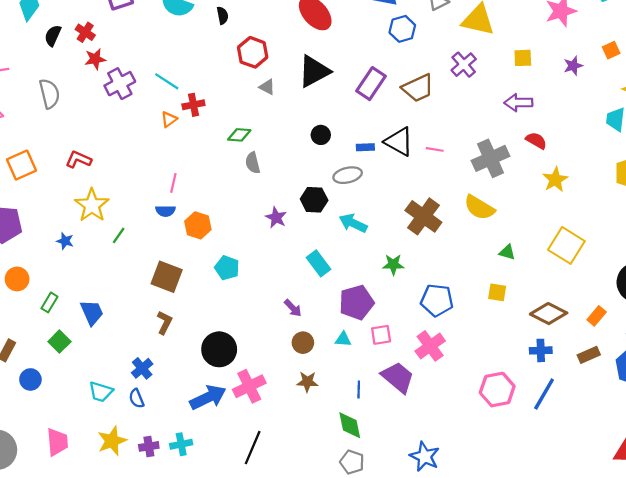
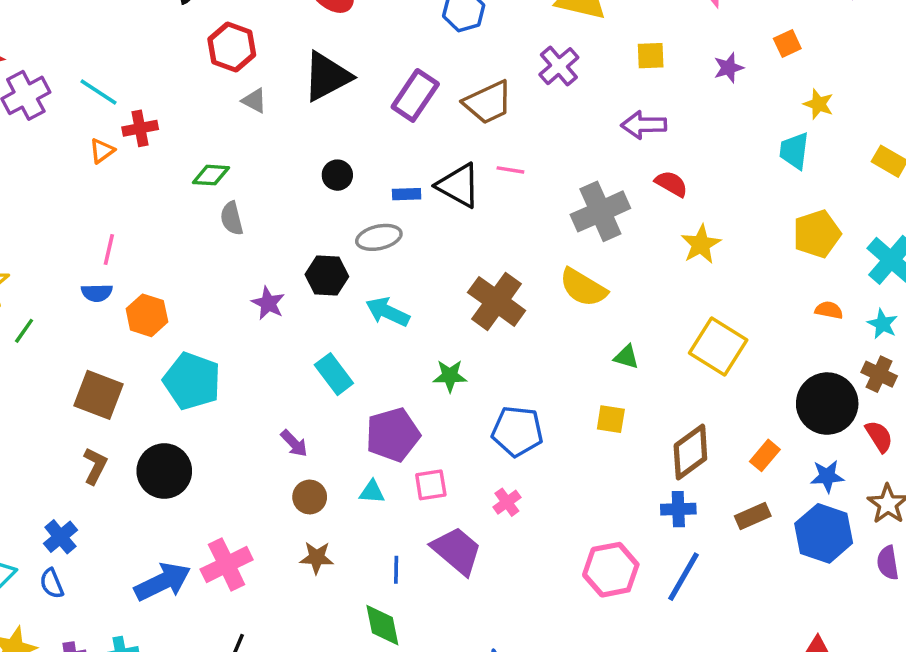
pink line: (435, 149) -> (510, 170), moved
cyan pentagon: (227, 268) -> (192, 381), size x1.5
brown diamond: (549, 314) -> (690, 452), turned -63
pink cross: (430, 346) -> (507, 502), size x0.6
black circle: (219, 349) -> (164, 471), moved

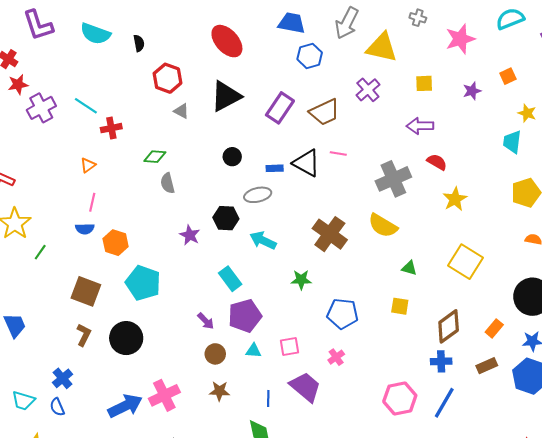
orange triangle: (102, 151) -> (88, 165), moved
purple pentagon: (393, 435) -> (245, 316), moved

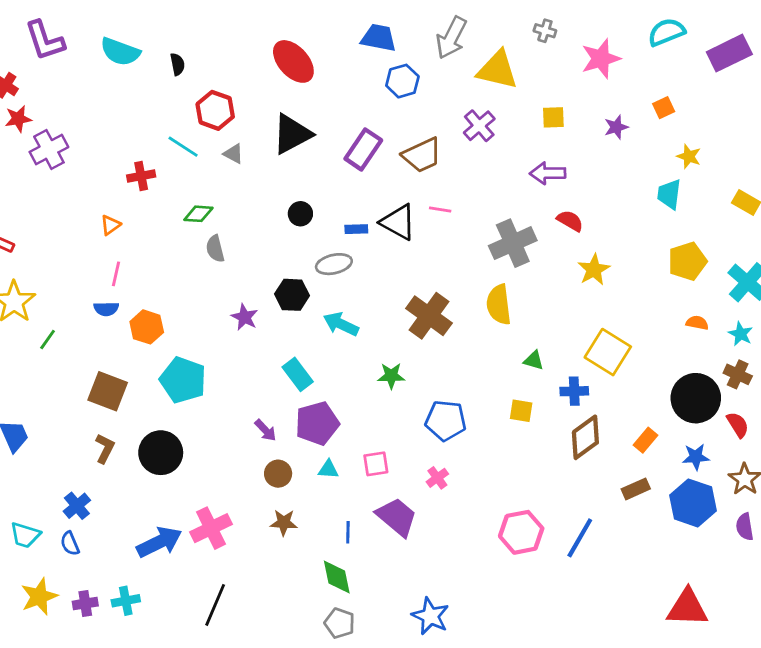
cyan line: (86, 106) -> (183, 147), moved
yellow semicircle: (383, 226) -> (499, 305), turned 52
blue cross: (441, 361) -> (574, 391), moved

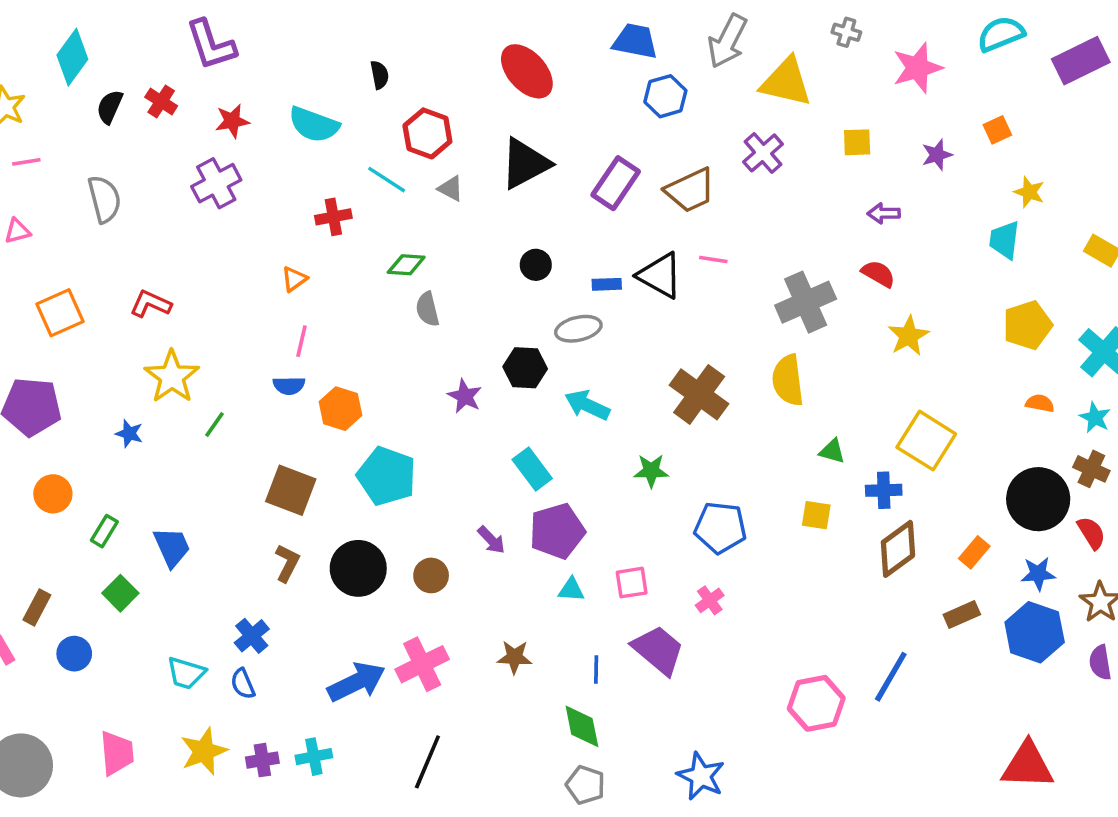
cyan semicircle: (120, 52) -> (314, 125), moved
red star: (18, 119) -> (232, 121), moved
purple arrow: (548, 173) -> (884, 213), moved, size x0.7
brown circle: (278, 474) -> (431, 575), moved
pink hexagon: (521, 532) -> (816, 703), moved

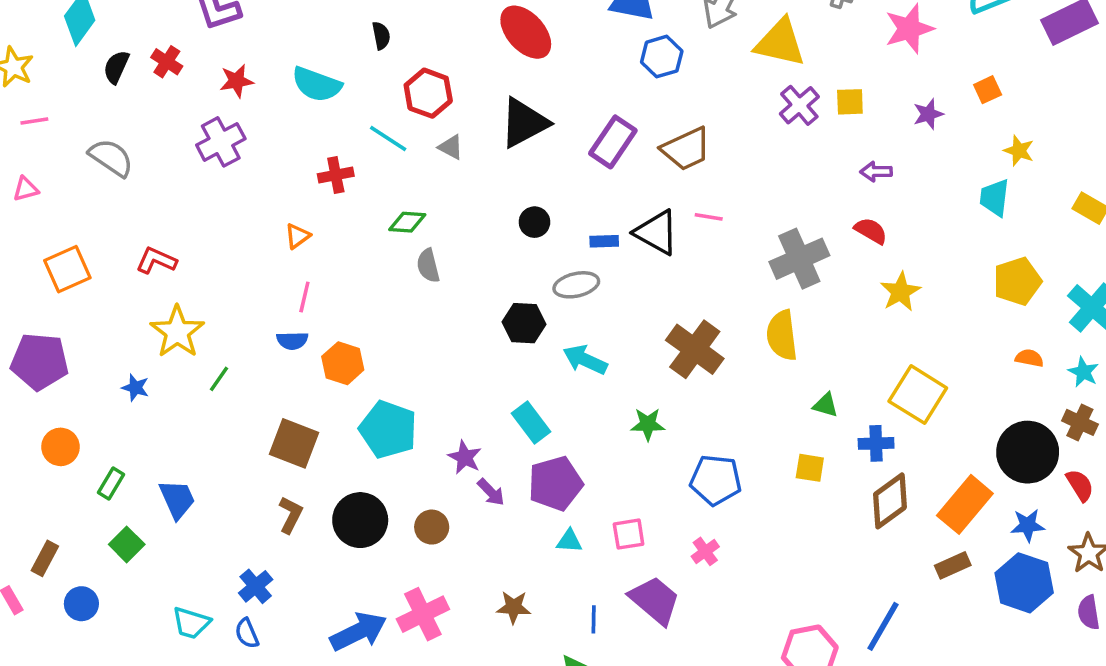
purple cross: (763, 153) -> (799, 105), moved
gray semicircle: (104, 199) -> (111, 158), turned -42
purple star: (465, 396) -> (465, 457), moved
orange rectangle: (974, 552) -> (965, 504), size x1.8

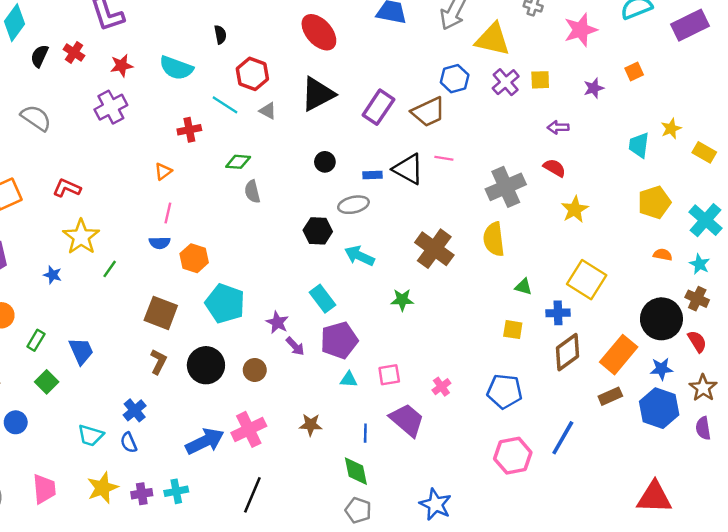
blue hexagon: (662, 57) -> (455, 79), moved
yellow star: (1019, 151) -> (671, 129), moved, turned 30
blue pentagon: (716, 480) -> (504, 391), moved

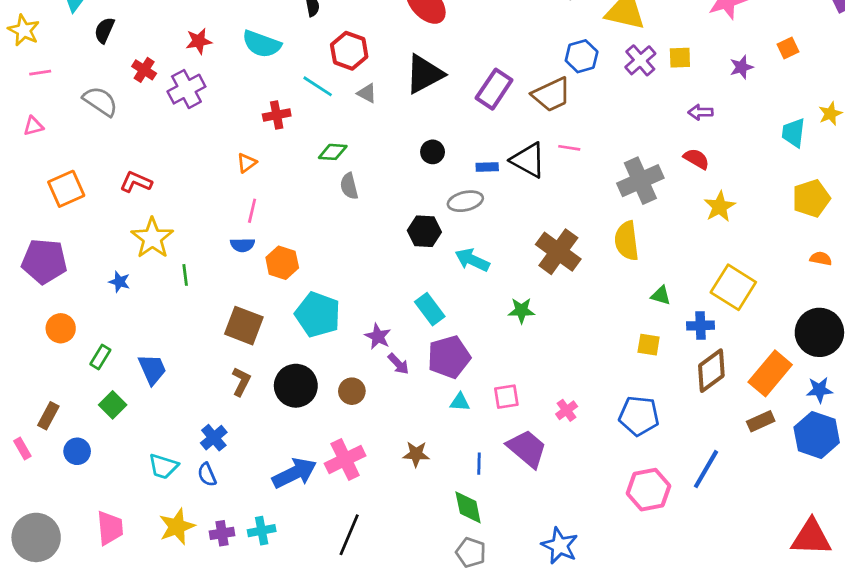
red cross: (74, 52) -> (144, 70), moved
green line: (110, 269) -> (185, 275), turned -42

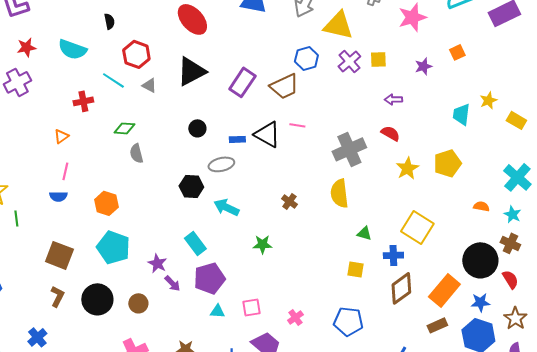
yellow pentagon: (811, 198) -> (447, 163), moved
brown cross: (558, 252) -> (289, 201), size x0.5
orange hexagon: (282, 263) -> (106, 203), moved

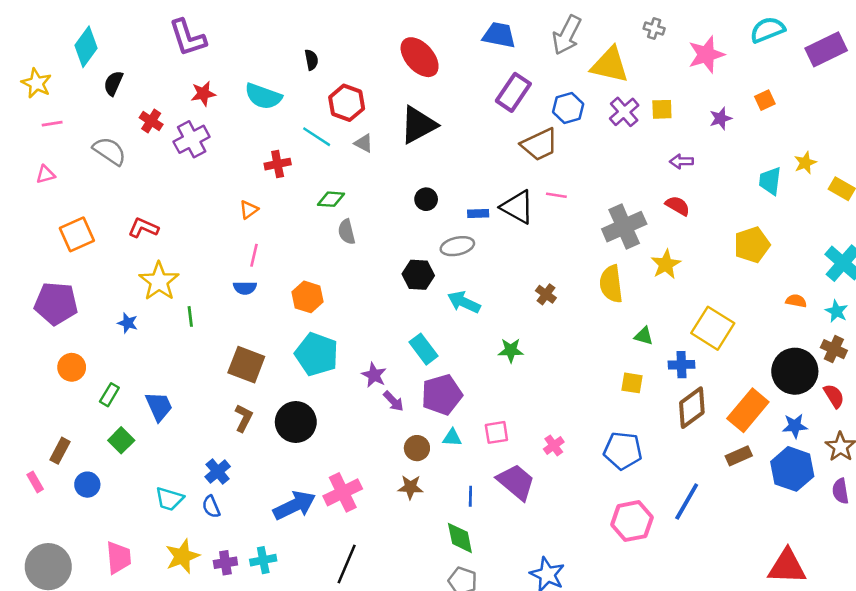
purple rectangle: (242, 82) -> (513, 92), moved
yellow star: (407, 168) -> (666, 264), moved
brown circle: (138, 303) -> (417, 448), moved

